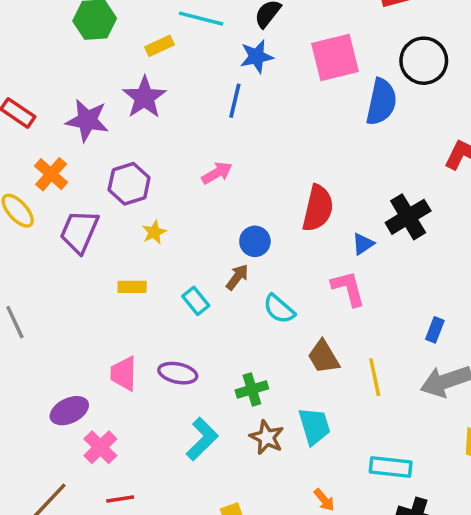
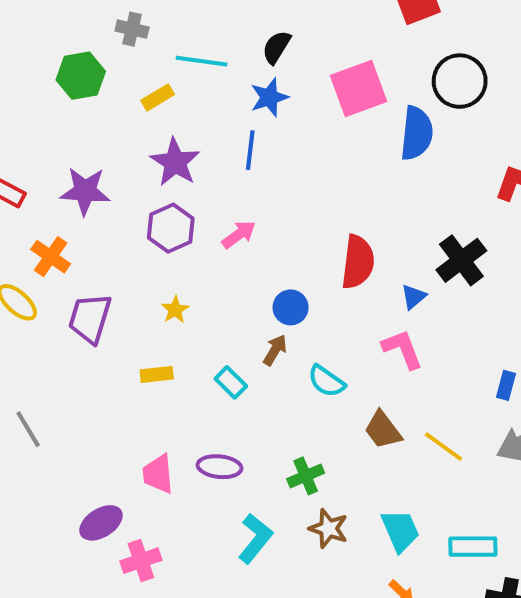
purple star: (144, 97) -> (175, 162), moved
purple hexagon: (129, 184) -> (171, 228), moved
yellow line: (375, 377) -> (444, 447), turned -36
cyan trapezoid: (314, 426) -> (400, 531), moved
pink cross: (100, 447) -> (141, 561), turned 32

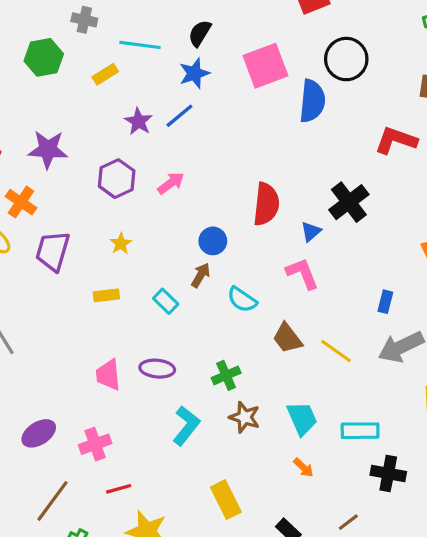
blue line: (250, 150) -> (179, 116), turned 44
purple star: (175, 162) -> (138, 121), moved, size x0.7
purple ellipse: (101, 523) -> (39, 433), moved

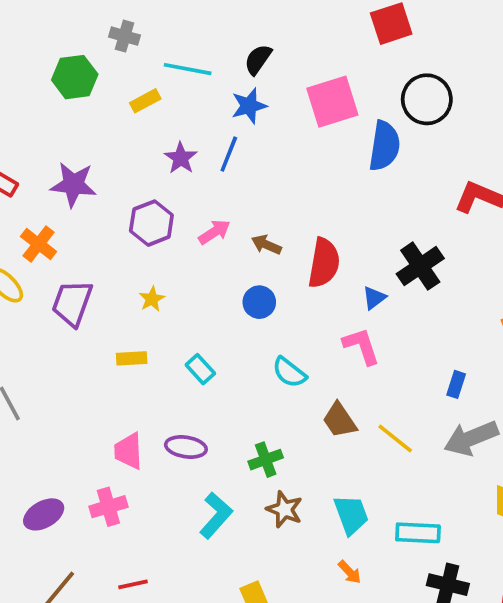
blue line: (179, 116) -> (229, 154), turned -32
brown arrow: (201, 275) -> (266, 245), moved, turned -100
pink cross: (95, 444) -> (108, 507), moved

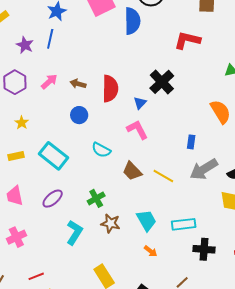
cyan rectangle: (200, 369) -> (54, 156), size x1.8
purple ellipse: (186, 447) -> (53, 199), turned -40
pink trapezoid: (129, 451) -> (15, 196), moved

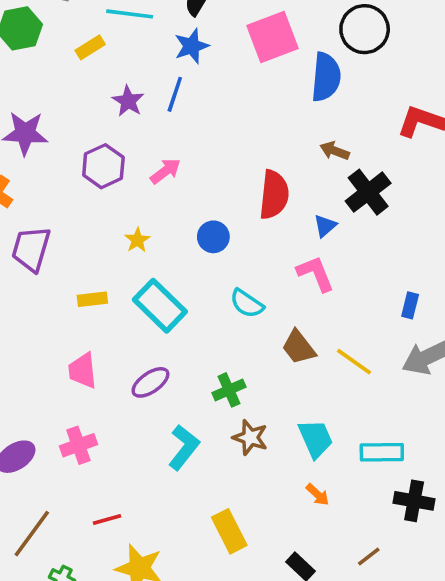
brown arrow: (78, 84) -> (335, 151), moved
yellow star: (22, 123) -> (137, 240), moved

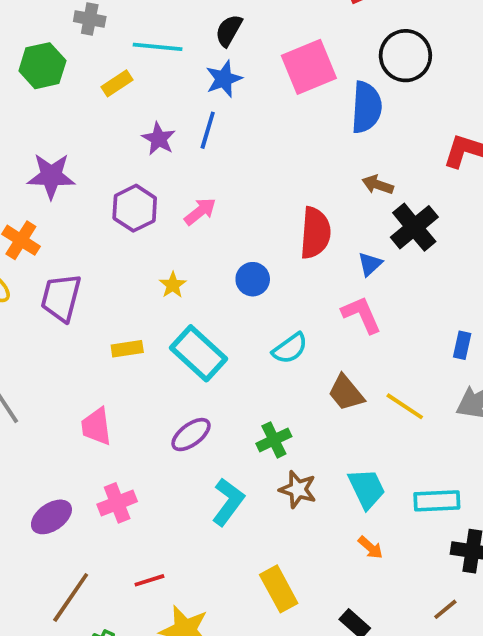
cyan semicircle: (247, 304) -> (290, 348), turned -68
pink trapezoid: (83, 371) -> (96, 426), moved
brown line: (369, 557) -> (445, 609), moved

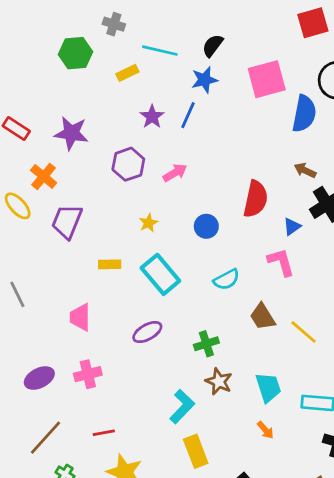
cyan L-shape: (228, 502) -> (182, 406), moved

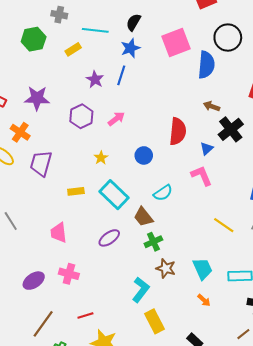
brown trapezoid: (263, 317) -> (143, 217), moved
pink cross: (88, 374) -> (69, 274), turned 36

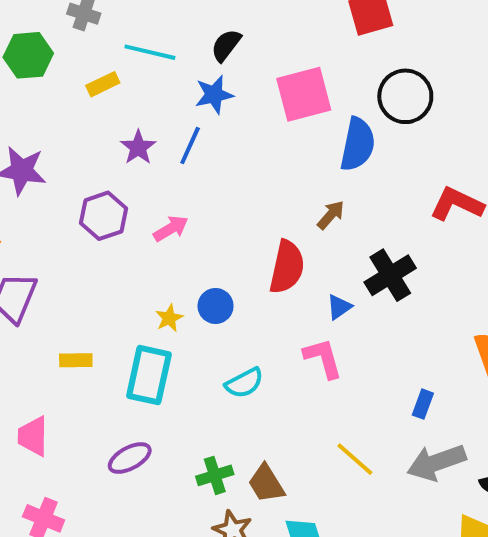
brown arrow: (212, 106) -> (331, 215), moved, turned 105
yellow star: (101, 158) -> (169, 318), moved
cyan rectangle: (114, 195) -> (149, 375), turned 52
brown trapezoid: (143, 217) -> (266, 483), moved

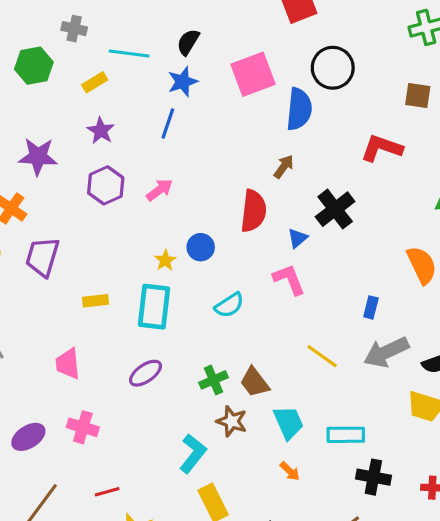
purple star: (138, 147) -> (101, 131), moved

